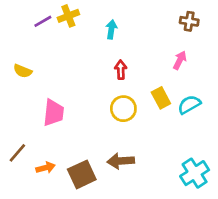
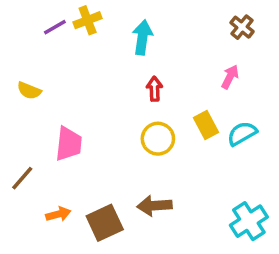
brown cross: (189, 21) -> (242, 27), turned 30
cyan arrow: (111, 29) -> (142, 37), size x1.4
brown line: (17, 153) -> (22, 178), moved

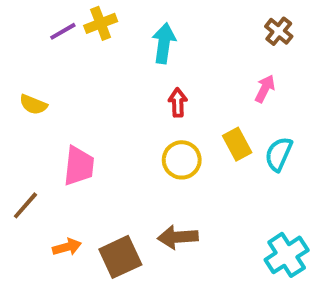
cyan semicircle: (242, 134) -> (279, 154), turned -36

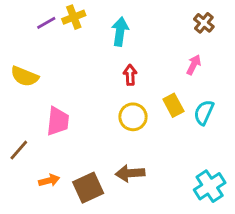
yellow semicircle: (33, 105) -> (25, 76), size x1.4

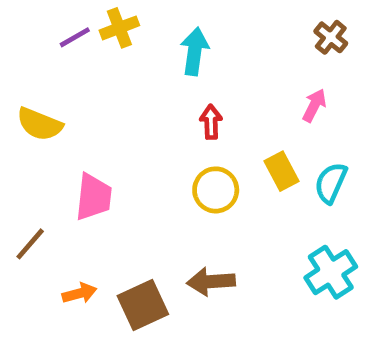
cyan cross: (210, 186) -> (331, 272), moved

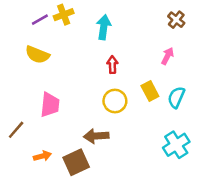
yellow semicircle: (40, 124) -> (37, 55), moved
brown arrow: (211, 282) -> (96, 136), moved

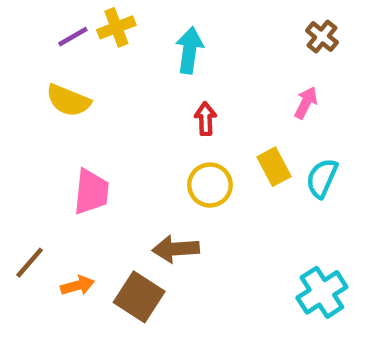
brown line: (16, 130) -> (30, 263), moved
cyan cross: (176, 145) -> (322, 292), moved
brown square: (76, 162) -> (139, 297), turned -32

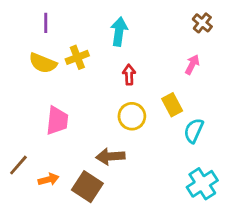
yellow cross: (116, 27) -> (77, 57), moved
purple line: (73, 37) -> (46, 23), turned -60
cyan semicircle: (322, 178) -> (194, 131), moved

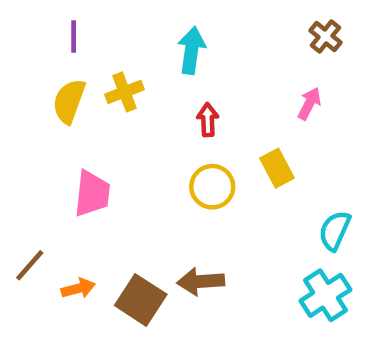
yellow semicircle: (43, 63) -> (69, 101), turned 88
cyan semicircle: (194, 131) -> (335, 231), moved
brown arrow: (110, 156) -> (201, 281), moved

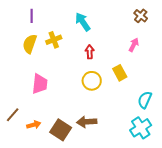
cyan arrow: (191, 50) -> (83, 22), turned -42

